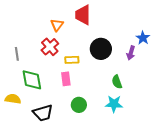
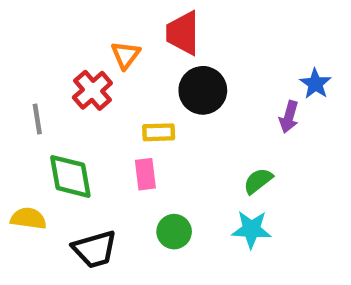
red cross: (50, 47) -> (92, 90), moved
black circle: (101, 49) -> (203, 90), moved
green semicircle: (117, 82) -> (258, 181), turned 72

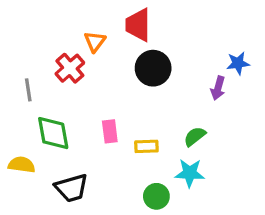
blue star: (315, 84) -> (238, 63), turned 30
yellow rectangle: (159, 132) -> (146, 146), moved
green circle: (174, 232) -> (156, 196), moved

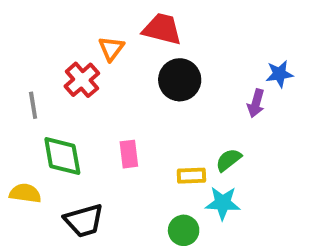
red trapezoid: (138, 25) -> (162, 29), turned 104
yellow rectangle: (146, 146) -> (191, 176), moved

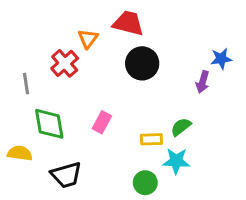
pink rectangle: (129, 154) -> (102, 122), turned 35

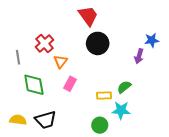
red trapezoid: (128, 23) -> (88, 16), turned 40
orange triangle: (88, 39) -> (60, 61), moved
yellow semicircle: (20, 153) -> (18, 120), moved

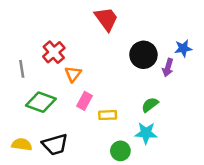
black circle: (98, 43) -> (143, 55), moved
green diamond: (34, 85) -> (41, 102), turned -60
yellow rectangle: (104, 95) -> (108, 115), moved

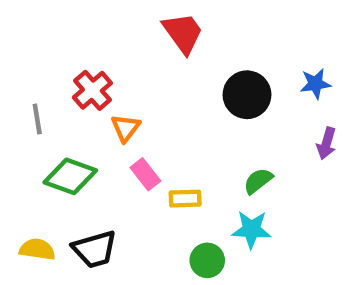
purple arrow: (168, 68) -> (327, 143), moved
pink rectangle: (85, 101) -> (145, 174), turned -66

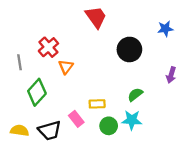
blue star: (315, 84) -> (165, 29), moved
pink rectangle: (145, 174) -> (76, 119), moved
green diamond: (70, 176) -> (37, 92), turned -68
green circle: (207, 260) -> (109, 126), moved

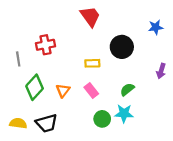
red cross: (48, 47) -> (45, 45), turned 30
orange triangle: (66, 67) -> (63, 91), moved
yellow rectangle: (97, 104) -> (92, 63), moved
pink rectangle: (76, 119) -> (91, 91), moved

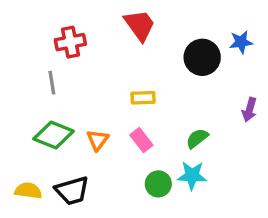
red cross: (45, 45) -> (70, 42), moved
black circle: (122, 47) -> (202, 57), moved
gray line: (18, 59) -> (52, 83), moved
green diamond: (35, 87) -> (54, 135), turned 70

